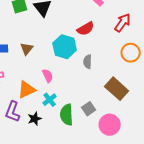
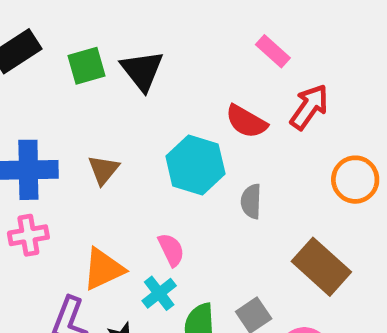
red arrow: (123, 23) -> (309, 107), moved
red semicircle: (86, 29) -> (246, 121), turned 60
pink semicircle: (48, 76) -> (171, 250), moved

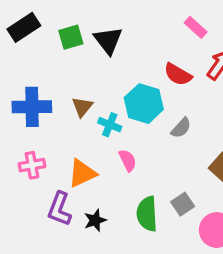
gray semicircle: (251, 201) -> (181, 128), turned -140
pink cross: (28, 235) -> (32, 165), moved
cyan cross: (159, 293) -> (110, 125), moved, turned -30

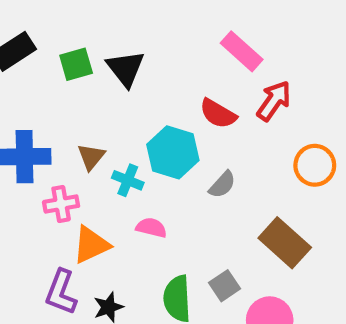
pink rectangle: (196, 27) -> (242, 51), size x1.4
pink semicircle: (128, 160) -> (151, 228), turned -50
pink cross: (32, 165) -> (61, 204), moved

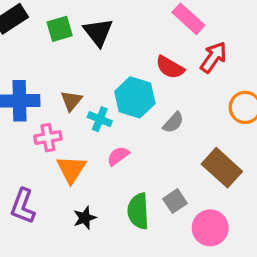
pink semicircle: (151, 228) -> (118, 156), turned -50
orange triangle: (91, 245) -> (71, 169), turned -32
purple L-shape: (61, 292) -> (23, 206), moved

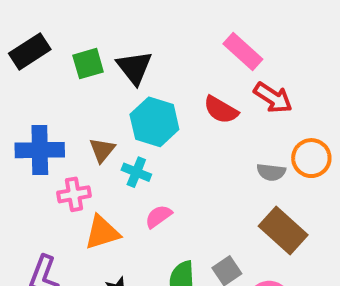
red arrow: (213, 57) -> (273, 98), turned 88
cyan hexagon: (135, 97) -> (154, 122), moved
gray semicircle: (173, 122) -> (271, 172), moved, turned 55
orange triangle: (71, 169) -> (102, 233), turned 40

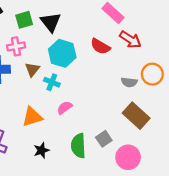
pink cross: (74, 194) -> (16, 46), moved

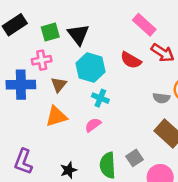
cyan cross: (52, 82) -> (100, 98), moved
orange triangle: (32, 117) -> (56, 116), moved

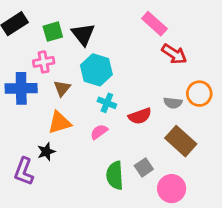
red semicircle: (131, 60) -> (140, 116), moved, turned -50
black star: (69, 170) -> (46, 152), moved

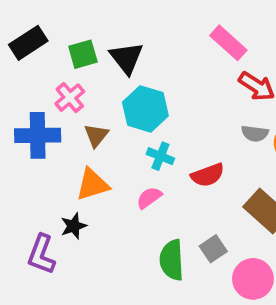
pink cross: (44, 62) -> (70, 98), turned -30
gray semicircle: (173, 103) -> (255, 133), moved

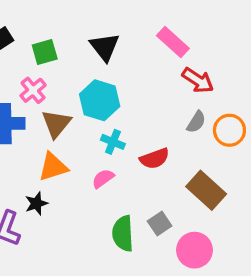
black triangle: (126, 58) -> (105, 47), moved
gray semicircle: (255, 133) -> (196, 122), turned -65
brown triangle: (96, 135) -> (56, 124), size x1.4

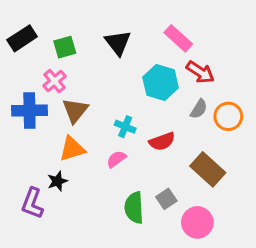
cyan hexagon: (100, 100) -> (161, 82), moved

